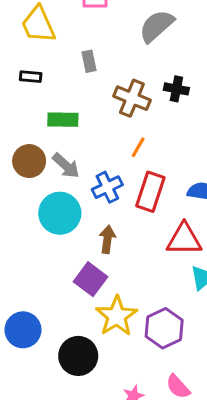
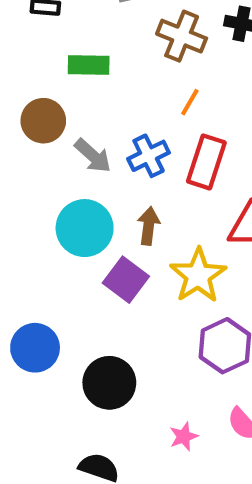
gray arrow: (66, 166) -> (93, 156), moved
cyan circle: (60, 213) -> (85, 228), moved
yellow star: (117, 316) -> (198, 275), moved

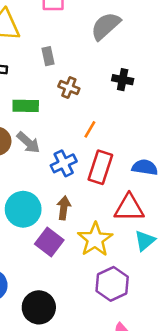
brown cross: (182, 36) -> (69, 88), moved, size x0.7
gray arrow: (93, 156) -> (28, 142), moved

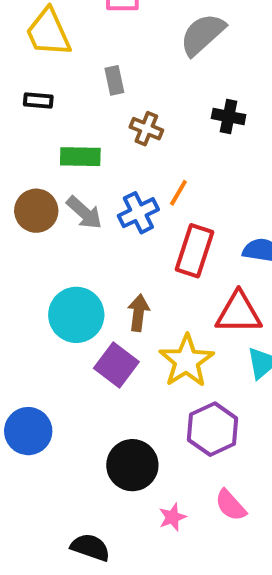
blue cross: (64, 163) -> (138, 213), moved
black circle: (39, 307) -> (132, 465), moved

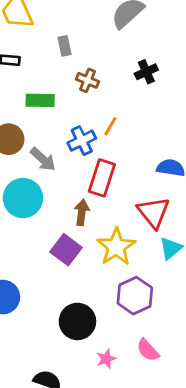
black cross: (229, 117) -> (146, 72), turned -35
gray arrow: (84, 213) -> (43, 159), moved
red rectangle: (195, 251) -> (102, 178), moved
red triangle: (239, 313) -> (154, 212), turned 51
cyan circle: (76, 315) -> (23, 198), moved

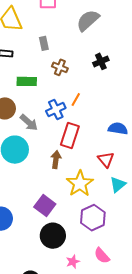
red triangle: (154, 212) -> (106, 160), size x0.7
purple square: (66, 250) -> (45, 206), moved

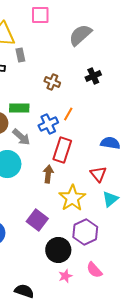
gray rectangle: (44, 43) -> (20, 55), moved
green rectangle: (27, 81) -> (19, 108), moved
black circle: (53, 236) -> (58, 250), moved

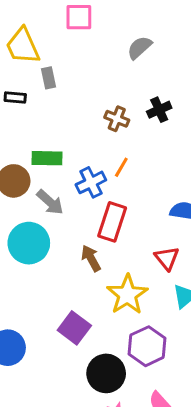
gray semicircle: (80, 35) -> (139, 48), size x0.7
brown cross: (52, 82) -> (117, 119), moved
brown arrow: (48, 174) -> (91, 258), turned -36

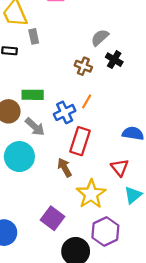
gray semicircle: (139, 48) -> (100, 38), moved
black cross: (159, 110) -> (114, 60), turned -35

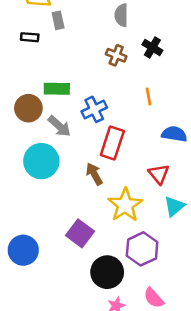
gray semicircle: (100, 38) -> (121, 15), moved, turned -48
orange line: (87, 101) -> (148, 97), moved, turned -40

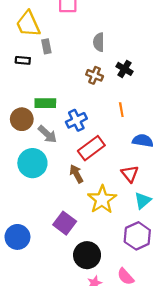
red rectangle: (112, 143) -> (91, 148), turned 35
purple hexagon: (142, 249) -> (137, 236), moved

